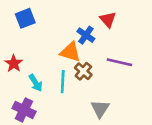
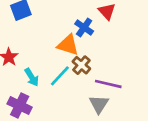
purple line: (119, 62) -> (108, 84), moved
cyan line: (63, 82) -> (60, 76), turned 40

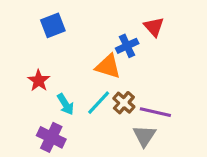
blue cross: (84, 27) -> (127, 46), turned 30
brown cross: (81, 65) -> (124, 103), moved

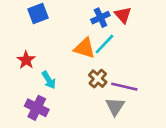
blue cross: (127, 46) -> (100, 18), moved
cyan line: (99, 103) -> (104, 44), moved

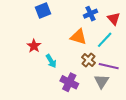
red triangle: (123, 15) -> (114, 19), moved
cyan line: (104, 44) -> (105, 40), moved
purple cross: (37, 108) -> (69, 82), moved

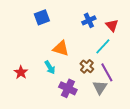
orange triangle: (78, 37) -> (61, 48), moved
red star: (34, 46) -> (21, 72), moved
purple line: (109, 66) -> (107, 72), turned 48

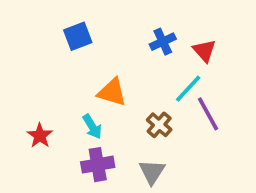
purple line: (107, 72) -> (208, 114), moved
gray triangle: (100, 87) -> (152, 172), moved
purple cross: (68, 88) -> (98, 165), moved, turned -36

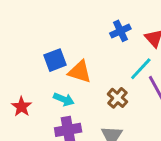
blue square: (78, 36) -> (55, 60), moved
cyan arrow: (92, 127) -> (64, 99), turned -36

